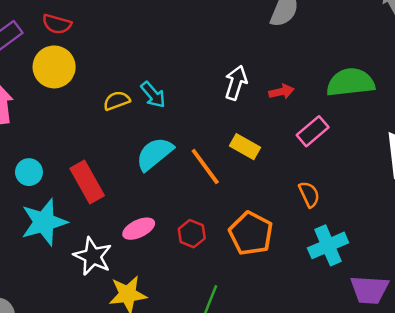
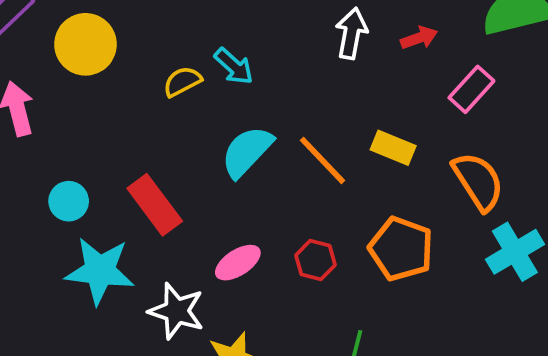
yellow rectangle: (245, 147) -> (393, 148), moved
orange semicircle: (309, 194) -> (478, 181), size x1.6
cyan star: (44, 222) -> (100, 271), turned 30

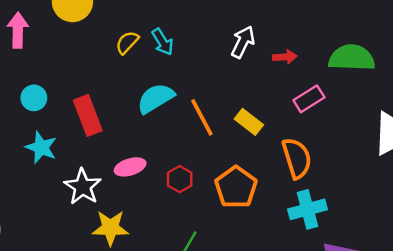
yellow semicircle: (182, 82) -> (127, 42), turned -35
cyan star: (100, 271) -> (41, 147), size x0.7

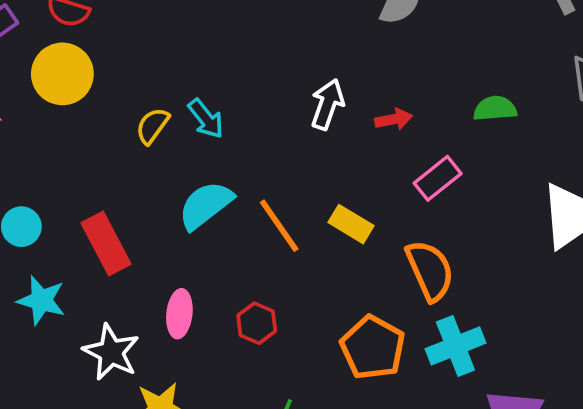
green semicircle: (352, 58) -> (495, 109), size x0.6
pink ellipse: (130, 167) -> (179, 314), turned -60
orange pentagon: (236, 187) -> (373, 348), moved

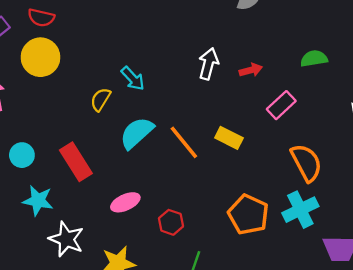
yellow semicircle: (152, 126) -> (101, 99), moved
orange semicircle: (430, 270) -> (306, 163), moved
pink ellipse: (179, 314) -> (125, 202), turned 64
red hexagon: (257, 323) -> (171, 222), moved
white star: (111, 352) -> (66, 239), moved

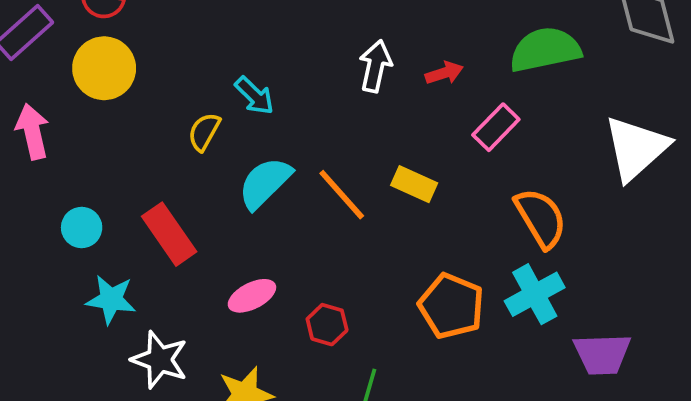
green semicircle: (314, 59) -> (545, 50), size x1.6

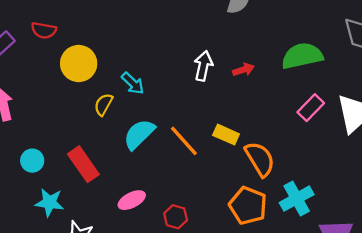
yellow circle: (104, 68) -> (79, 64), moved
pink rectangle: (496, 127) -> (311, 108), moved
orange semicircle: (541, 218) -> (260, 159), moved

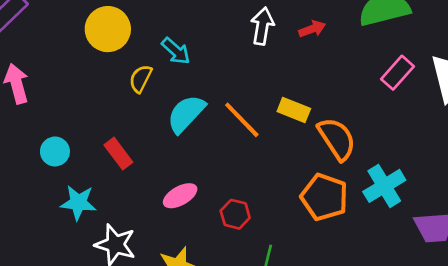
red rectangle: (83, 164) -> (118, 154), size x0.7

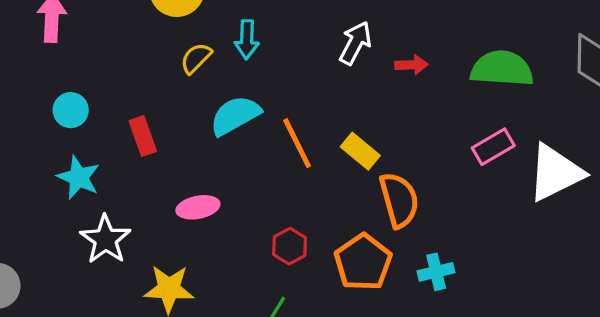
cyan arrow: (176, 51) -> (247, 40), turned 32
cyan cross: (384, 186) -> (436, 272), size x0.7
red hexagon: (235, 214) -> (290, 246), moved

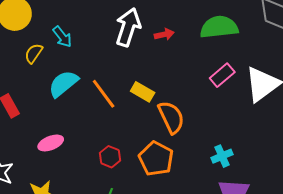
cyan arrow: (247, 40) -> (62, 37), turned -30
white arrow: (355, 43) -> (128, 27), size x1.4
cyan cross: (436, 272) -> (222, 156), moved

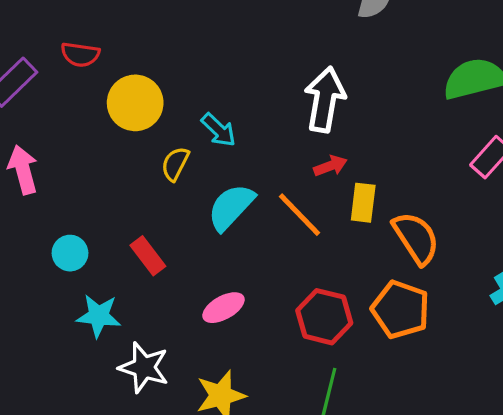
red arrow: (164, 34) -> (330, 166), moved
yellow rectangle: (143, 92) -> (363, 203), turned 75
red hexagon: (110, 157) -> (324, 317), size x1.5

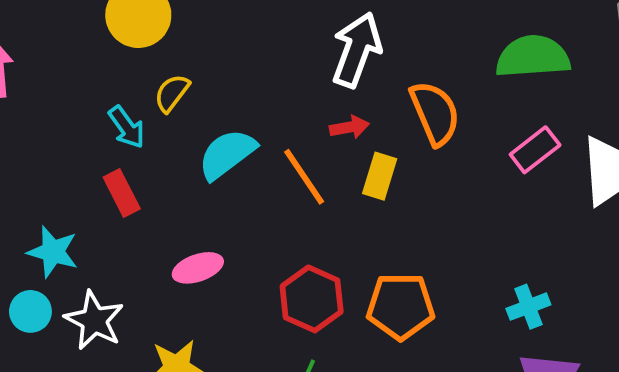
cyan arrow: (219, 130) -> (127, 127), moved
orange semicircle: (416, 238) -> (435, 113), moved
cyan circle: (70, 253) -> (30, 311), moved
orange pentagon: (401, 310) -> (401, 306), turned -30

